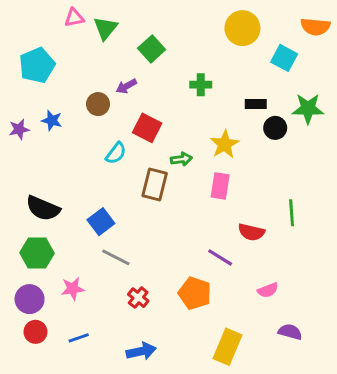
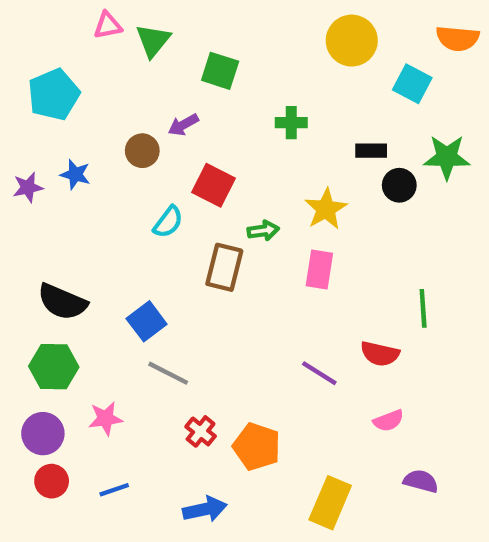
green square: (152, 49) -> (220, 71), turned -30
red semicircle: (251, 232) -> (380, 354), moved
orange pentagon: (195, 293) -> (257, 447), moved

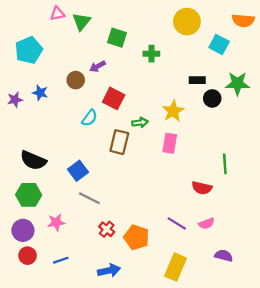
green cross: (291, 123) -> (151, 54), moved
purple line: (319, 373) -> (177, 223), moved

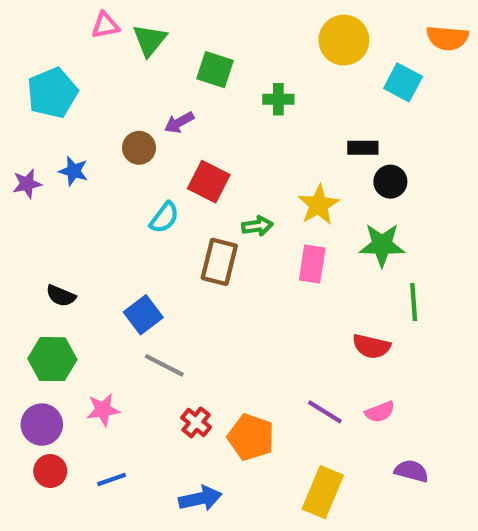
green star: (237, 84) -> (382, 245), moved
black semicircle: (33, 160) -> (61, 296), size x0.6

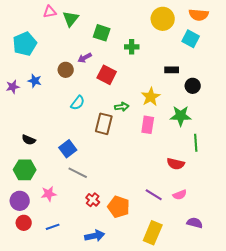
orange semicircle: (447, 38) -> (199, 15), moved
red square: (209, 182) -> (107, 75), moved
black circle: (390, 182) -> (193, 86), moved

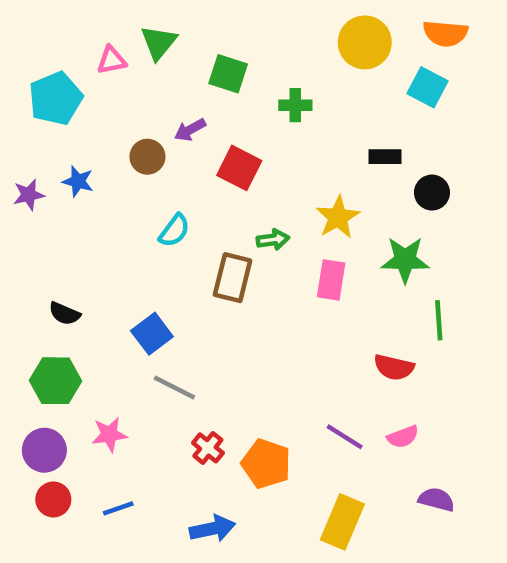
pink triangle: (50, 12) -> (112, 60), moved

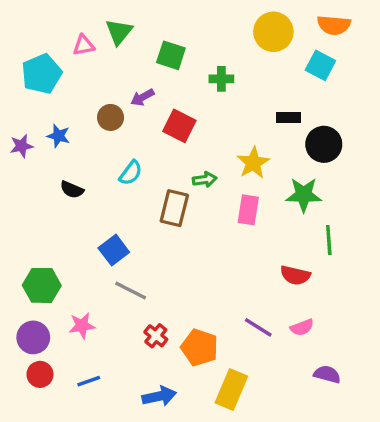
black circle: (432, 193) -> (324, 144), size x1.4
black semicircle: (65, 314) -> (72, 190), moved
yellow rectangle: (342, 522) -> (231, 389), moved

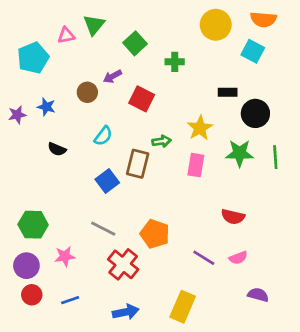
green square: (171, 55) -> (135, 43), turned 30
green line: (329, 240) -> (275, 157), moved
blue square: (114, 250) -> (107, 181), moved
red cross: (156, 336) -> (123, 264), size x1.6
orange pentagon: (200, 348) -> (155, 234), moved

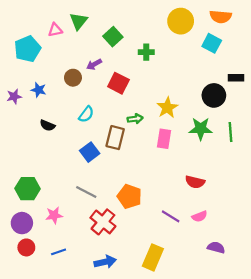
black rectangle: (228, 92) -> (236, 78), moved

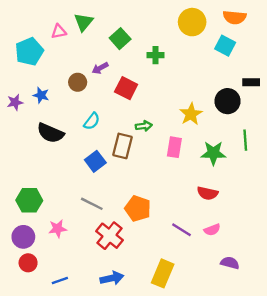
yellow star: (167, 108) -> (191, 114), moved
black semicircle: (47, 125) -> (50, 133), size x1.6
green star: (201, 129) -> (213, 153), moved
blue line: (59, 252) -> (60, 281), moved

